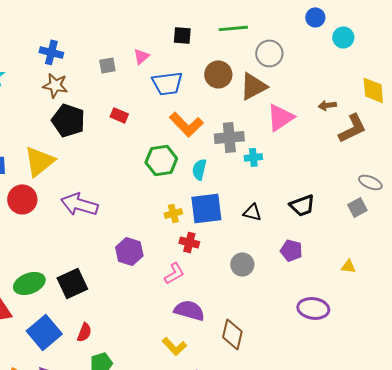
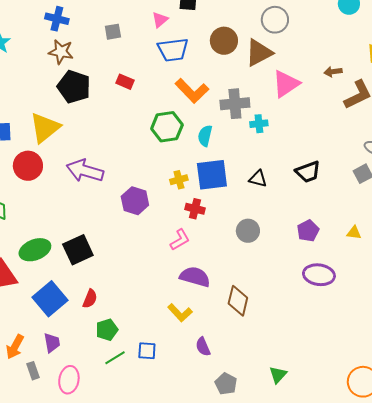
pink triangle: (141, 56) -> (160, 20), moved
purple pentagon: (291, 250) -> (308, 231), moved, turned 30
purple hexagon: (129, 251) -> (135, 201), moved

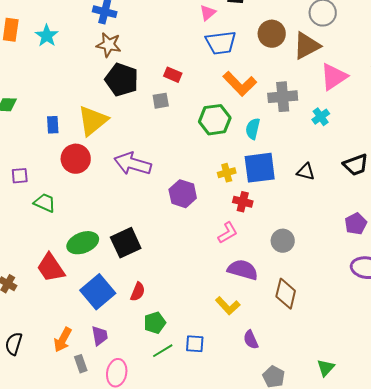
gray square: (113, 32) -> (161, 101), moved
cyan cross: (259, 124) -> (321, 117), moved, turned -30
gray circle: (248, 231) -> (283, 241), moved

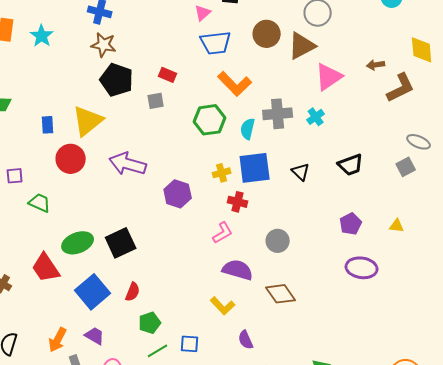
gray cross: (283, 97) -> (278, 114), moved
black triangle: (306, 172) -> (301, 172), turned 30
brown diamond: (286, 294) -> (281, 294), turned -48
purple trapezoid: (100, 336) -> (95, 336), turned -50

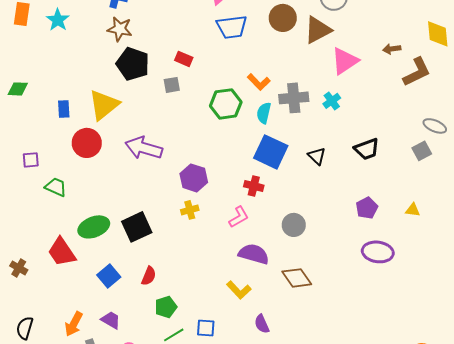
orange L-shape: (235, 84) -> (259, 82), moved, size x0.7
blue square: (255, 168) -> (271, 152), turned 32
yellow cross: (222, 173) -> (190, 210), moved
blue square: (93, 292) -> (109, 276), size x0.7

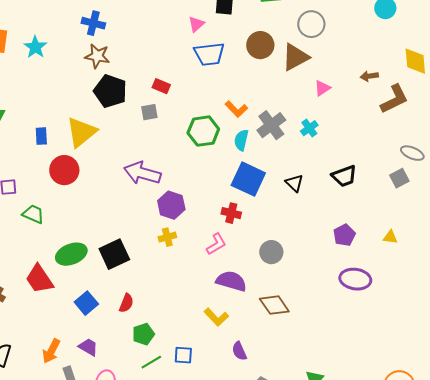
pink triangle: (345, 61) -> (322, 88), size x0.6
gray cross: (294, 98) -> (271, 125), turned -32
purple arrow: (144, 148) -> (142, 173), moved

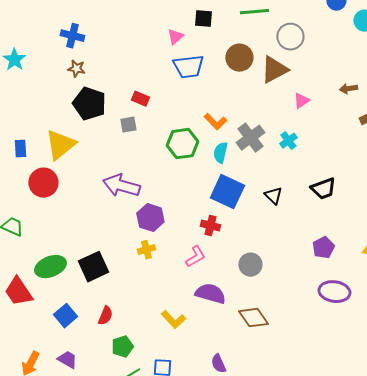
brown star: (97, 56) -> (76, 69), size x0.7
yellow L-shape: (216, 317) -> (173, 320), moved

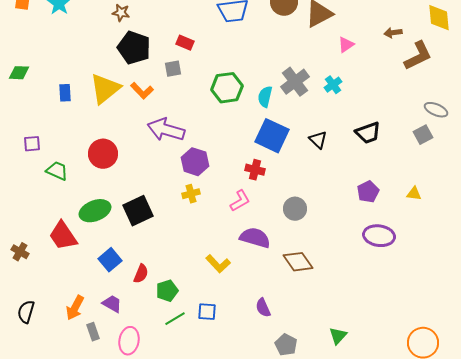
orange L-shape: (215, 122) -> (142, 91), moved
red circle: (43, 183) -> (103, 154), moved
red semicircle: (105, 316) -> (141, 274), moved

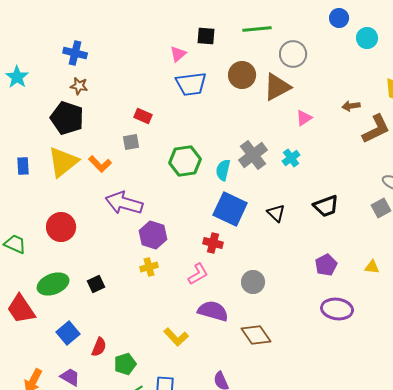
black pentagon: (134, 48) -> (67, 118), moved
black square: (138, 211) -> (96, 284), size x0.6

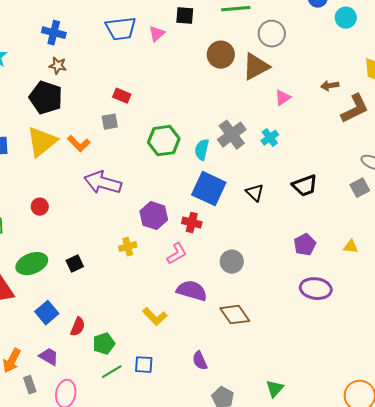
blue trapezoid: (191, 84) -> (121, 29), moved
red circle: (61, 227) -> (40, 207), size x0.6
purple hexagon: (153, 235) -> (154, 216), moved

